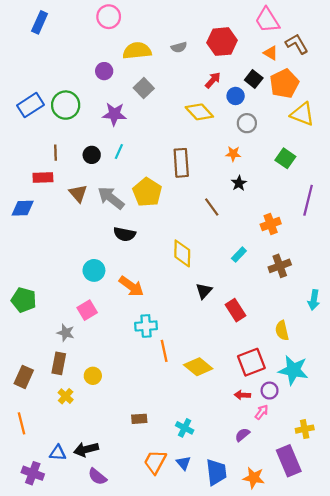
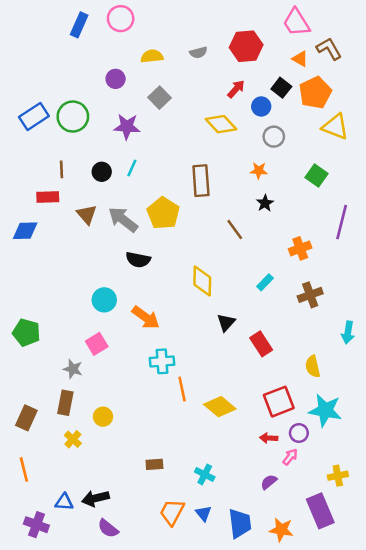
blue rectangle: (40, 22) -> (79, 25), moved
yellow semicircle: (137, 51) -> (152, 56), size x0.7

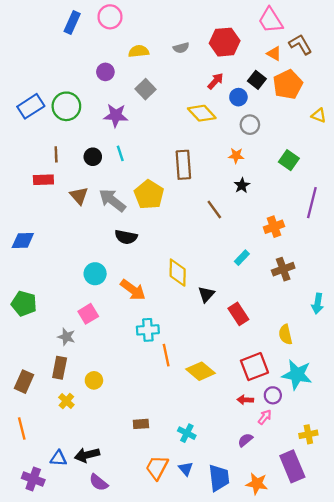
yellow triangle: (335, 127) -> (319, 115), moved, size x0.6
cyan line: (132, 168) -> (120, 153), turned -42
blue diamond: (25, 231) -> (23, 240), moved
yellow diamond: (202, 281) -> (178, 273), moved

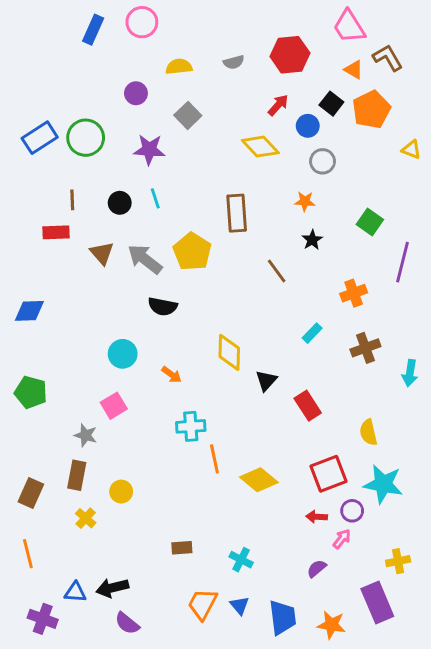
green square: (289, 160) -> (370, 222), moved
orange arrow: (133, 290) -> (171, 375), size x0.6
cyan arrow: (318, 304) -> (410, 373), moved

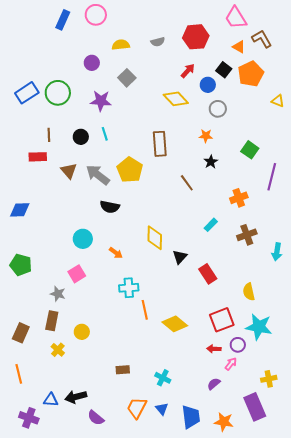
purple semicircle: (127, 623) -> (96, 418), moved

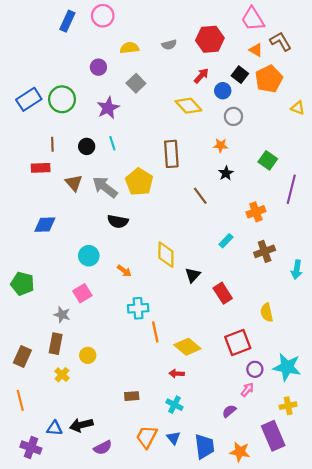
purple star: (101, 101) -> (108, 108), turned -30
blue diamond: (20, 210) -> (45, 225), moved
cyan star: (259, 327) -> (287, 367), moved
red arrow: (214, 349) -> (177, 374), moved
purple semicircle: (96, 418) -> (103, 448), turned -66

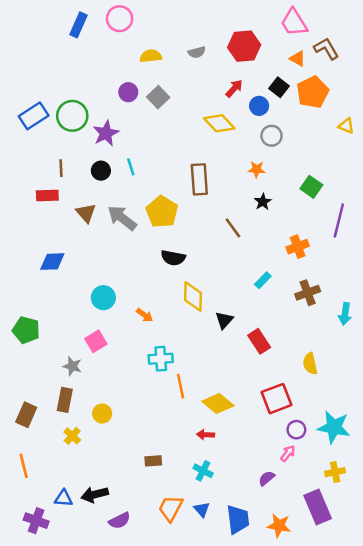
purple circle: (98, 67) -> (128, 92), moved
purple star: (108, 108) -> (106, 133), moved
black semicircle: (118, 221) -> (173, 258), moved

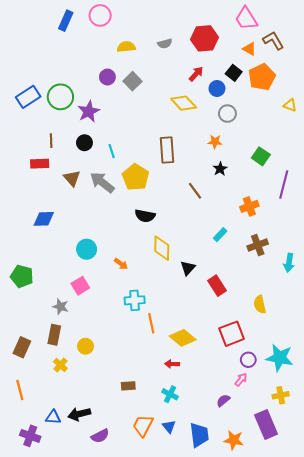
cyan line: (131, 167) -> (112, 151), moved

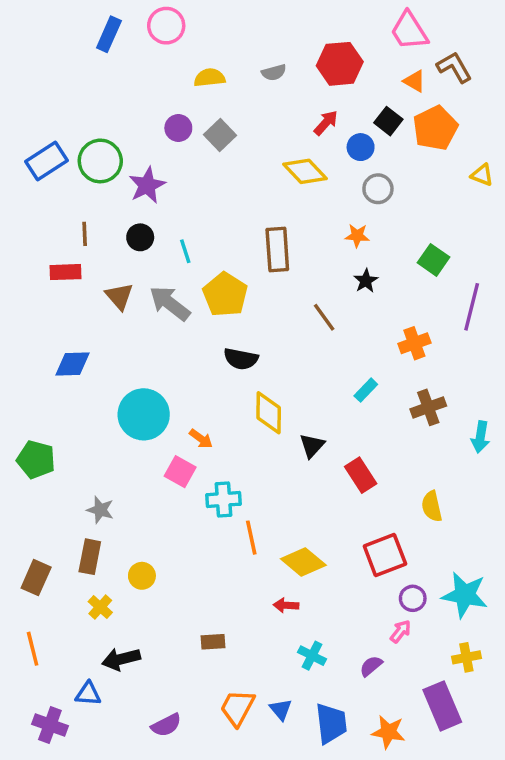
cyan circle: (87, 249) -> (144, 414), size x1.5
pink square: (80, 286) -> (180, 472), moved, turned -30
cyan cross: (170, 394) -> (312, 656), moved
black arrow: (79, 414) -> (121, 659), moved

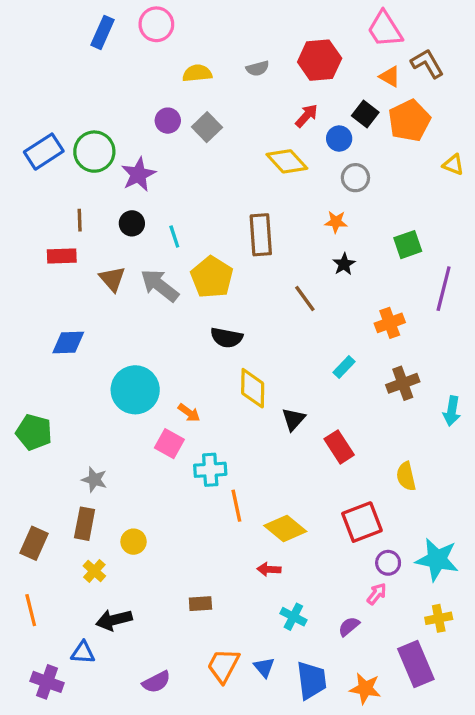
green square: (433, 260) -> (408, 245), turned 36

